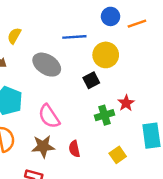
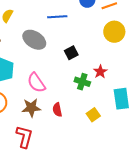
yellow circle: (106, 55) -> (114, 32), moved
green cross: (104, 115) -> (82, 82), turned 35

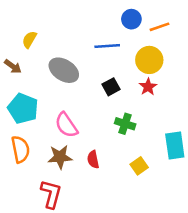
blue line: (57, 17) -> (107, 46), moved
yellow circle: (114, 32) -> (149, 60), moved
red star: (100, 72) -> (148, 87), moved

